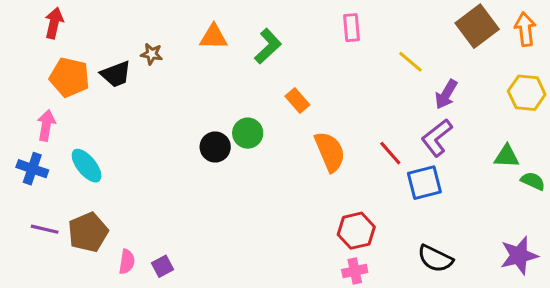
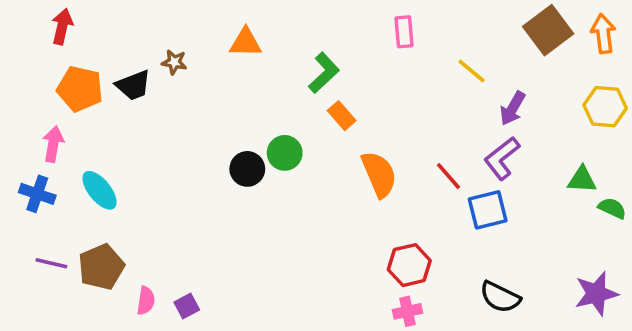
green L-shape: (268, 46) -> (324, 73), moved

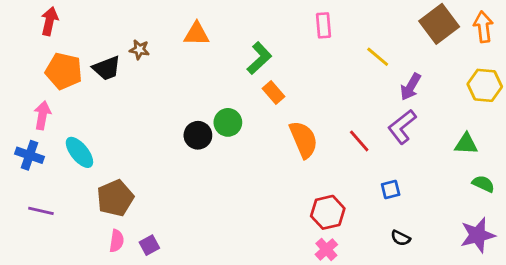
green semicircle: (612, 208) -> (483, 184), moved
blue square: (488, 210) -> (391, 189), moved, size x0.6
brown pentagon: (101, 267) -> (115, 198), moved
black semicircle: (500, 297) -> (401, 238), size x0.6
pink cross: (408, 311) -> (326, 249), turned -30

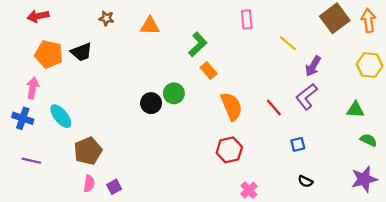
red arrow: (49, 21) -> (38, 16), turned -114
brown star: (139, 50) -> (106, 18), moved
red hexagon: (328, 212) -> (229, 150), moved

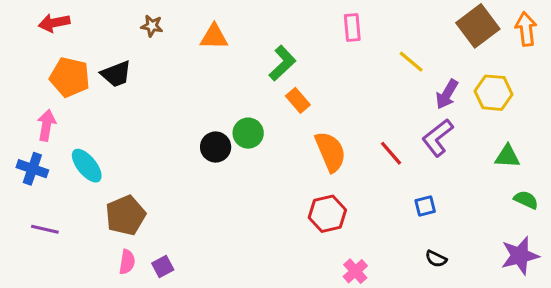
yellow hexagon: (370, 65) -> (493, 93), moved

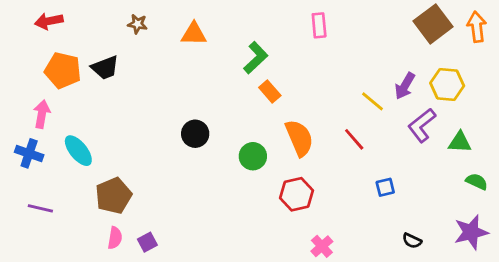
yellow line: (411, 62) -> (373, 101), moved
green circle: (248, 133) -> (253, 156), moved
purple L-shape: (438, 138) -> (422, 125), moved
black semicircle: (436, 259) -> (412, 241), moved

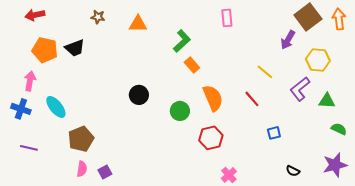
purple arrow: (405, 86) -> (288, 40), moved

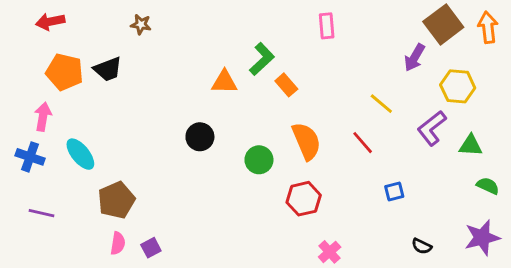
orange triangle: (138, 24) -> (224, 82), moved
orange rectangle: (192, 65) -> (286, 85), moved

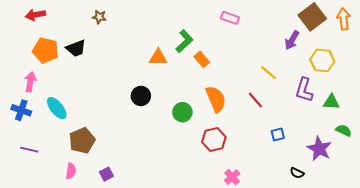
pink rectangle: (327, 26) -> (230, 18), turned -66
purple L-shape: (432, 128) -> (304, 90), turned -35
purple star: (482, 238) -> (319, 149), moved, turned -30
pink semicircle: (118, 243) -> (71, 171), moved

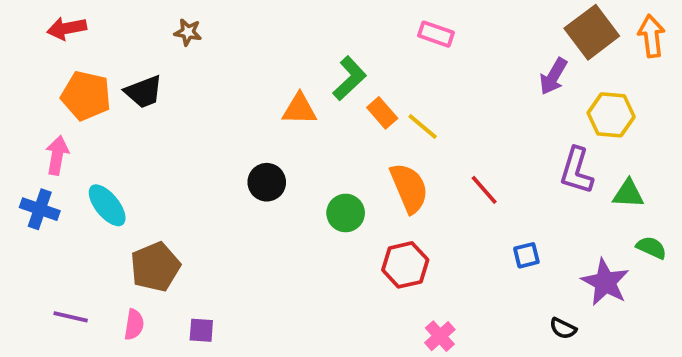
yellow line: (269, 73) -> (423, 126), moved
purple line: (29, 150) -> (71, 317), moved
purple square: (106, 174) -> (201, 330), turned 32

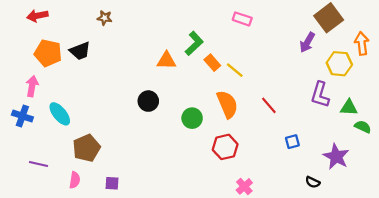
orange arrow: (651, 36) -> (362, 43), moved
green semicircle: (651, 248) -> (363, 127), moved
purple line: (71, 317) -> (38, 164), moved

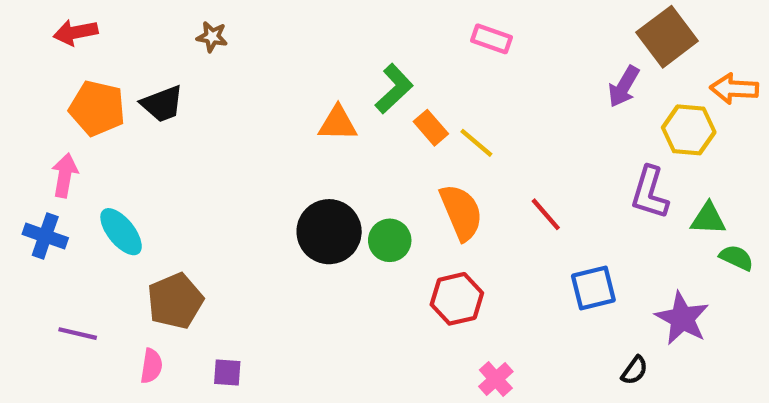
orange arrow: (362, 43) -> (734, 89), turned -80
black circle: (148, 101) -> (329, 232), moved, size x1.5
blue square: (292, 142) -> (593, 288), size x1.5
black semicircle: (313, 182) -> (635, 370), turned -80

